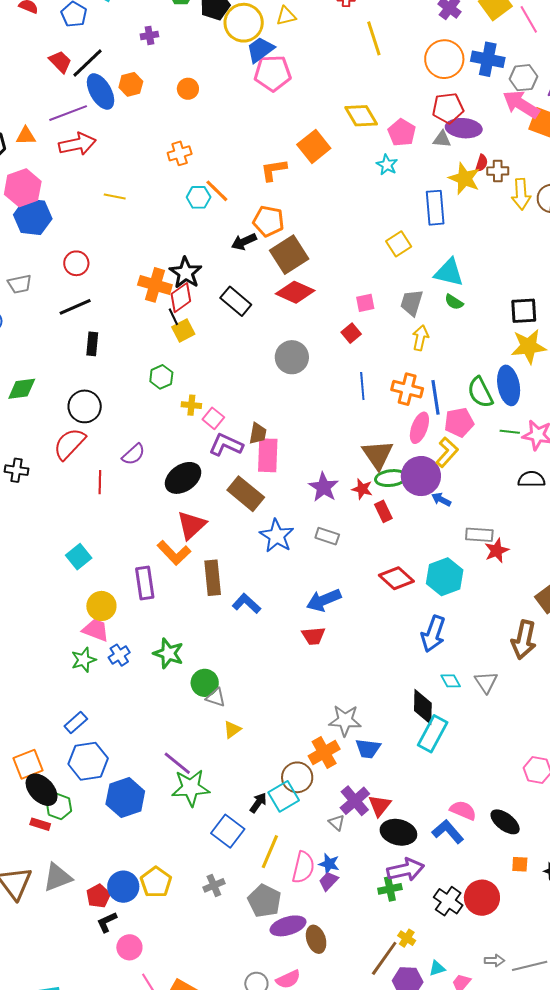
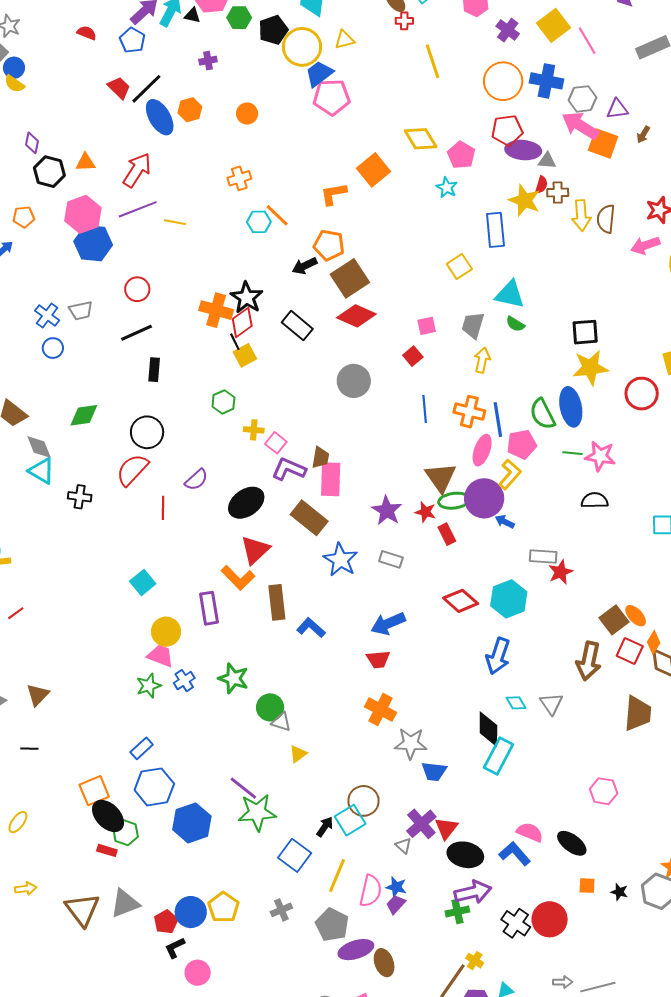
purple line: (68, 113) -> (138, 209), moved
gray triangle: (442, 139) -> (547, 161), moved
red arrow: (77, 144) -> (137, 170), turned -45
orange cross: (324, 752) -> (380, 710), moved, turned -32

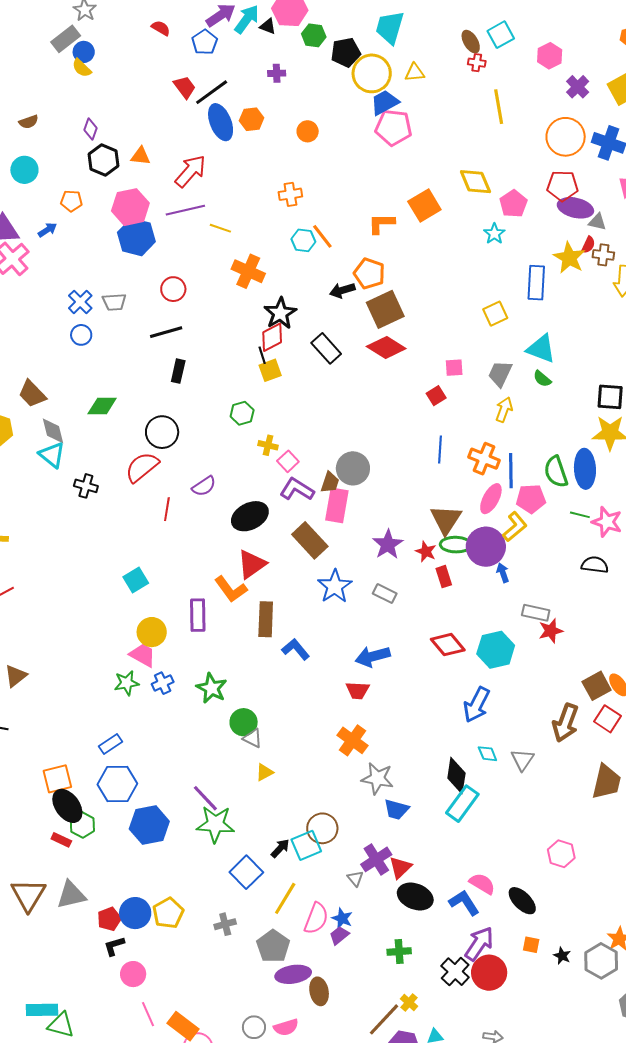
orange cross: (216, 310) -> (248, 271), moved
gray circle: (354, 381) -> (353, 468), moved
blue arrow: (505, 522) -> (503, 573), turned 36
purple arrow: (473, 892) -> (479, 944), moved, turned -51

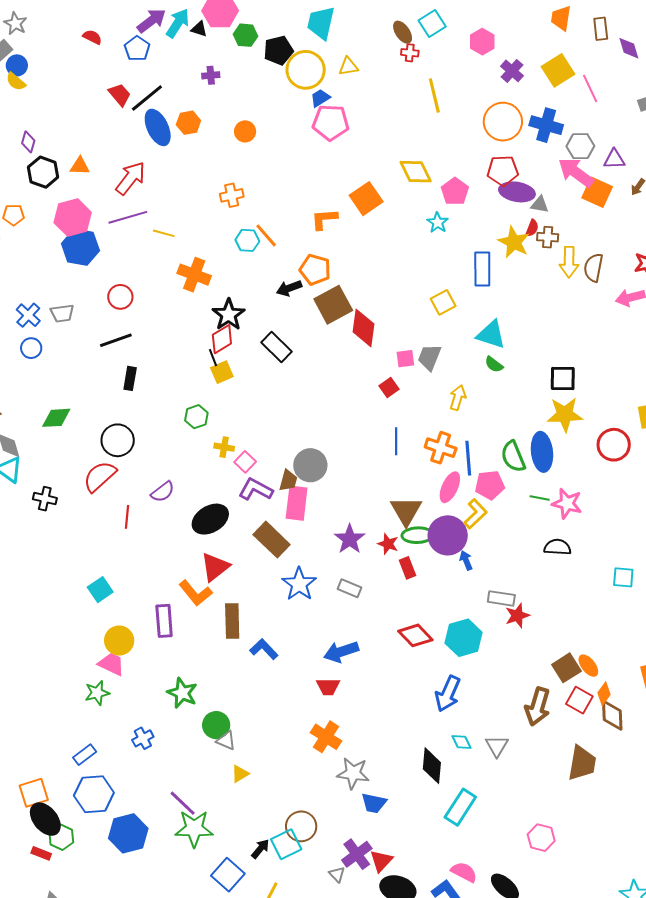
blue trapezoid: (385, 102) -> (320, 98), size x0.7
red diamond: (386, 347) -> (364, 328), moved, turned 69
gray trapezoid: (500, 374) -> (429, 357), moved
blue cross: (163, 683) -> (143, 738), moved
cyan rectangle: (462, 804) -> (460, 807), moved

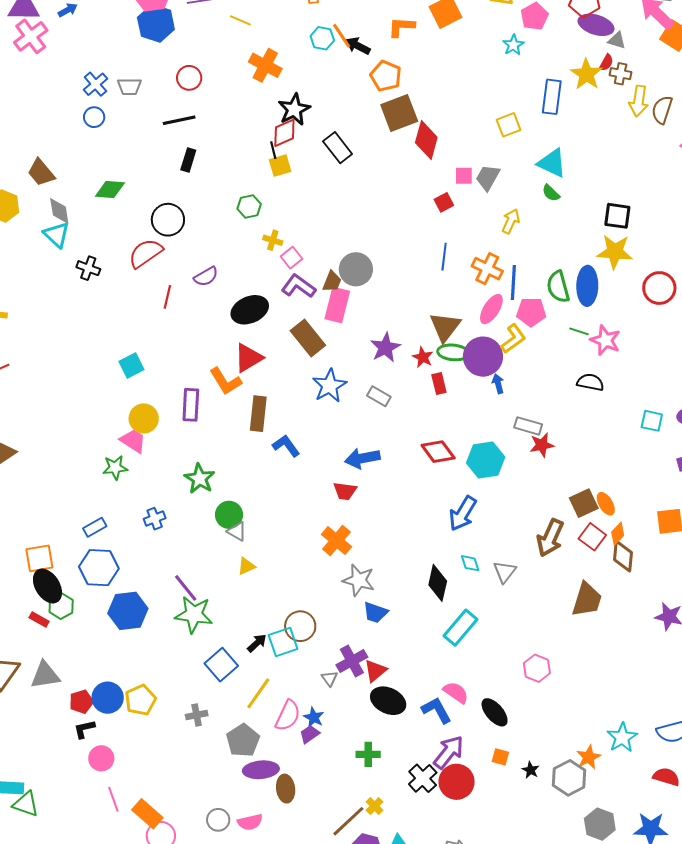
black arrow: (289, 288) -> (358, 46), moved, turned 40

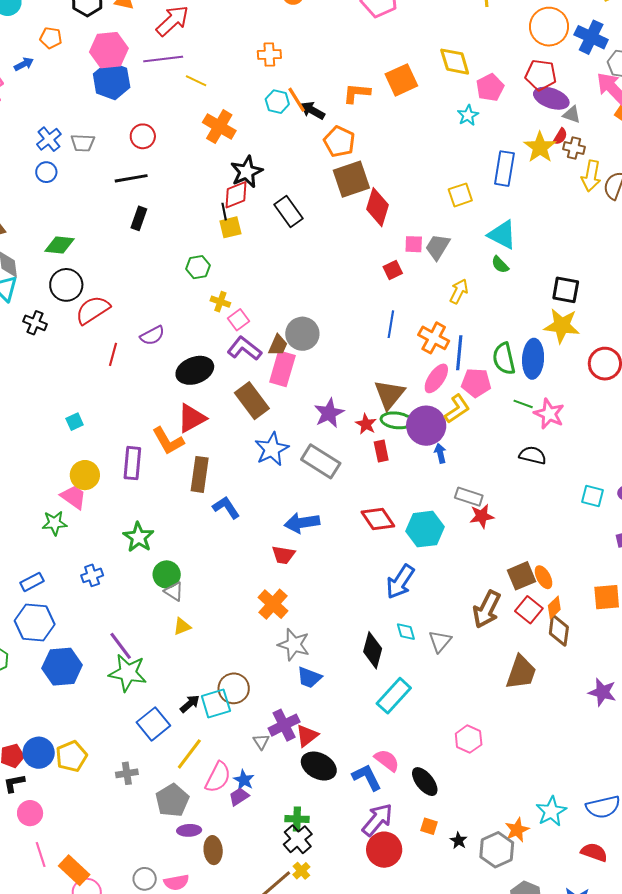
black circle: (168, 220) -> (66, 285), moved
cyan square: (131, 365) -> (75, 422), size x0.7
gray rectangle: (379, 396) -> (321, 461), size x1.6
purple ellipse: (261, 770) -> (189, 830), size x0.7
black cross: (423, 778) -> (298, 839), moved

